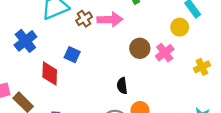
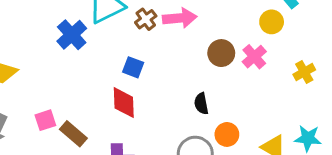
blue cross: (25, 41) -> (72, 35), moved
red diamond: (50, 74) -> (124, 103), moved

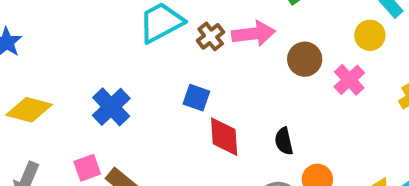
blue cross: (72, 35) -> (111, 107), moved
brown circle: (221, 53) -> (305, 59), moved
red diamond: (124, 103) -> (224, 137), moved

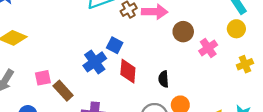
yellow circle: (370, 35) -> (236, 29), moved
blue cross: (111, 107) -> (95, 62), moved

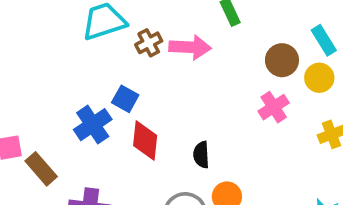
brown circle: (183, 32) -> (282, 60), moved

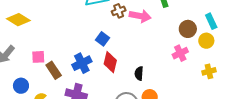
blue cross: (93, 125) -> (82, 63), moved

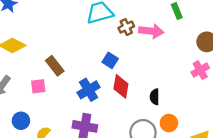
brown rectangle: (54, 70) -> (55, 66), moved

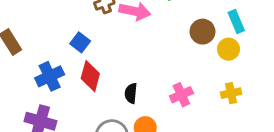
pink cross: (200, 70) -> (181, 95), moved

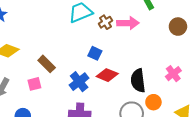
red diamond: (90, 76) -> (107, 75), turned -70
black semicircle: (131, 93) -> (138, 81), size x1.6

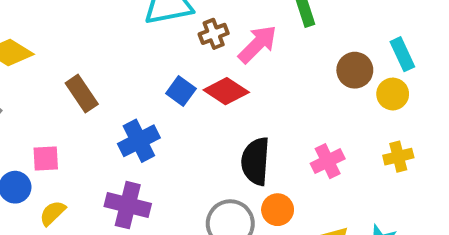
pink arrow: (128, 23) -> (258, 44), turned -55
red diamond: (107, 75) -> (226, 91), moved
pink square: (34, 84) -> (46, 159), moved

